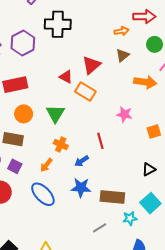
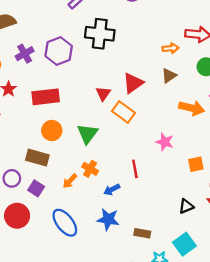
red triangle: (66, 77) -> (103, 94), turned 32
orange arrow: (46, 165) -> (70, 181), moved
brown rectangle: (112, 197) -> (142, 233), size x0.6

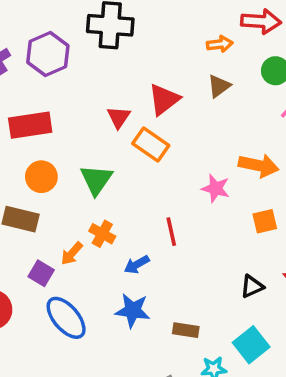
orange arrow: (192, 108) -> (259, 165), moved
purple square: (36, 188) -> (41, 273), moved

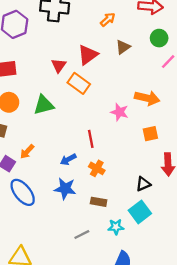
orange arrow: (220, 44) -> (108, 20), moved, turned -35
green triangle: (96, 180) -> (44, 105), turned 40
orange cross: (102, 234) -> (97, 168), moved
black triangle: (252, 286) -> (143, 184), moved

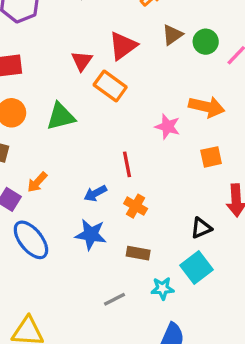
green circle: (159, 38) -> (206, 42), moved

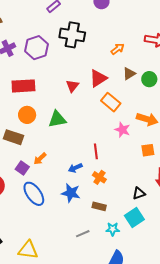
orange rectangle: (110, 86) -> (111, 102), moved

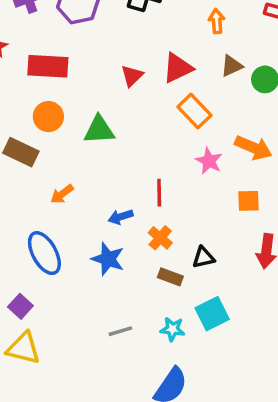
orange arrow: (118, 49) -> (217, 21), turned -64
purple square: (22, 168) -> (20, 306), moved
black triangle: (139, 193) -> (203, 257), moved
brown rectangle: (99, 206) -> (170, 277), moved

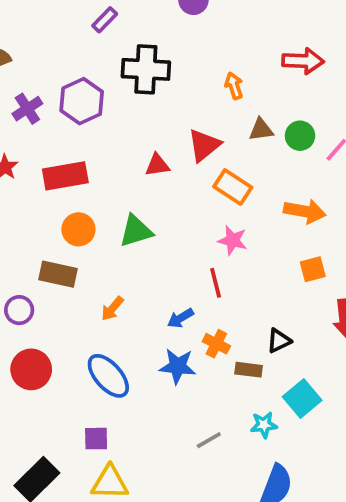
brown triangle: (232, 66) -> (261, 130), turned 30
red triangle: (132, 76) -> (157, 165), turned 50
pink star: (209, 161) -> (233, 240), moved
orange cross: (160, 238) -> (216, 344), moved
purple square: (20, 306) -> (96, 439), turned -30

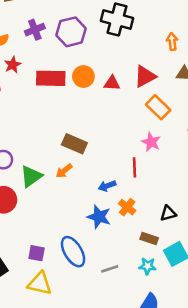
orange circle: (78, 229) -> (83, 76), moved
green triangle: (136, 231) -> (31, 176), moved, turned -30
brown rectangle: (58, 274) -> (74, 144), moved
brown rectangle: (249, 370) -> (149, 239), moved
blue ellipse: (108, 376) -> (73, 252), moved

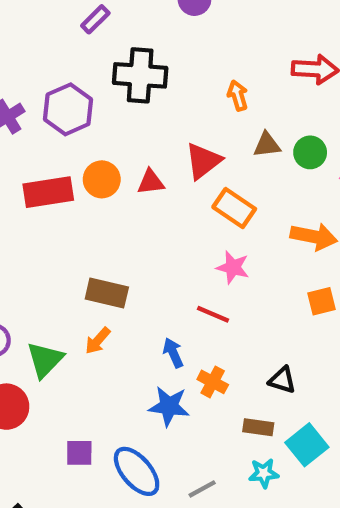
red line: (135, 167) -> (213, 314), turned -54
blue arrow: (107, 186) -> (173, 353), turned 96
black triangle: (168, 213) -> (282, 380), turned 42
purple square: (37, 253) -> (79, 453), moved

